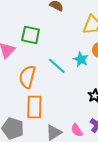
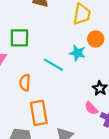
orange semicircle: (27, 77) -> (25, 83), size x0.7
pink semicircle: (77, 130) -> (91, 108), moved

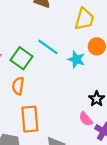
green square: (19, 38) -> (22, 58), moved, turned 30
cyan line: (53, 65) -> (48, 47), moved

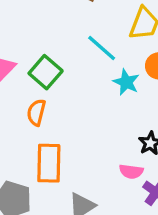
cyan line: (48, 47) -> (102, 48), moved
pink semicircle: (86, 119) -> (131, 171), turned -49

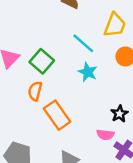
cyan star: (126, 82) -> (88, 72), moved
orange rectangle: (49, 163) -> (57, 115), moved, turned -36

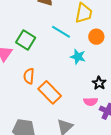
green square: (42, 61) -> (26, 40), moved
cyan star: (88, 72) -> (78, 57), moved

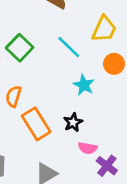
black star: (99, 83) -> (73, 122), moved

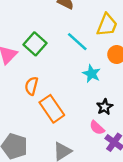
black star: (73, 122) -> (105, 107), moved
pink semicircle: (88, 148) -> (97, 128), turned 35

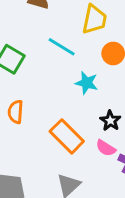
orange rectangle: (52, 109) -> (67, 136), moved

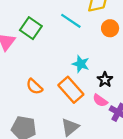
cyan star: (87, 83) -> (81, 64), moved
orange semicircle: (16, 112) -> (34, 87), moved, turned -54

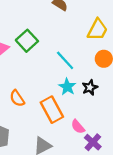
cyan line: (71, 21) -> (65, 60), moved
black star: (105, 80) -> (90, 87), moved

